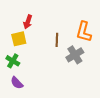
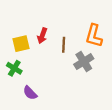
red arrow: (28, 22) -> (42, 36), moved
purple semicircle: (17, 83) -> (30, 93), moved

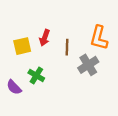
green cross: (14, 68) -> (36, 75), moved
purple semicircle: (30, 93) -> (14, 87), moved

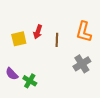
gray cross: (88, 65) -> (82, 64), moved
green cross: (36, 75) -> (30, 81), moved

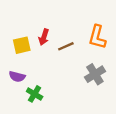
brown line: (57, 40) -> (66, 46), turned 64
purple semicircle: (12, 74) -> (17, 77), moved, turned -32

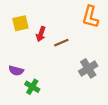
orange L-shape: (97, 37) -> (90, 17), moved
yellow square: (22, 45) -> (20, 23), moved

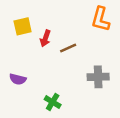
gray cross: (88, 68) -> (98, 77), turned 30
green cross: (32, 87) -> (53, 102), moved

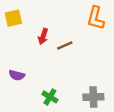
yellow square: (23, 26) -> (13, 18), moved
gray cross: (98, 77) -> (93, 97), moved

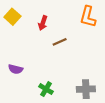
yellow square: (13, 18) -> (12, 17), turned -35
red arrow: (43, 36) -> (43, 23), moved

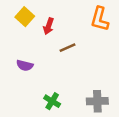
yellow square: (12, 17) -> (25, 17), moved
purple semicircle: (16, 69) -> (25, 65), moved

